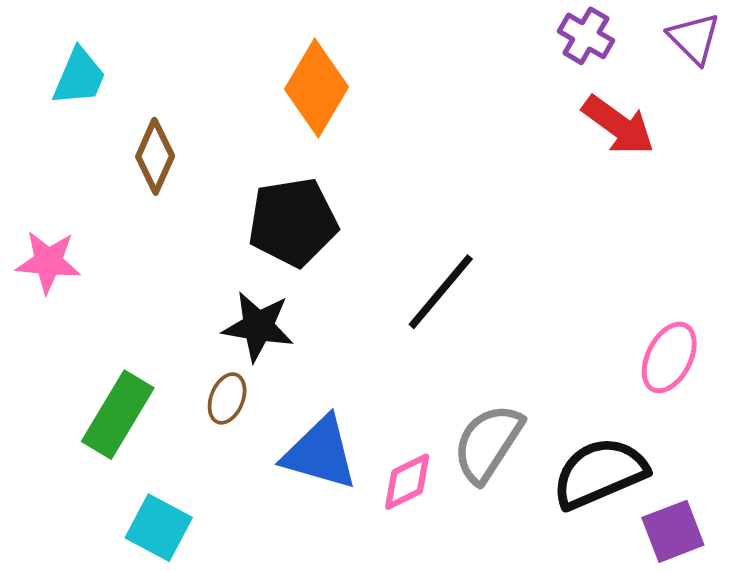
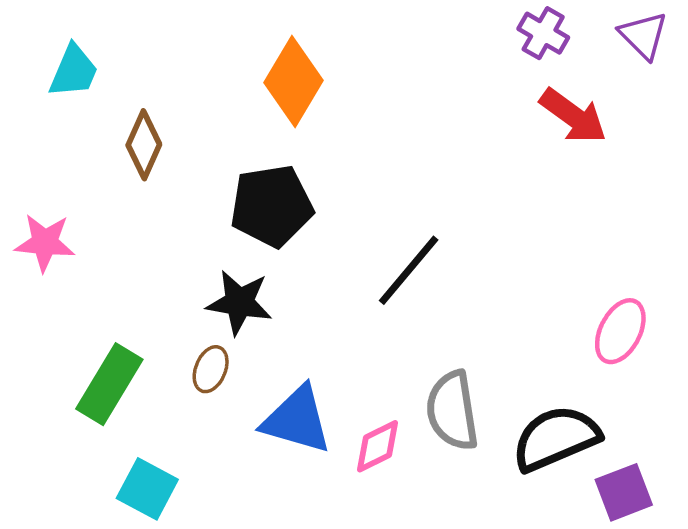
gray semicircle: (488, 443) -> (452, 411), turned -42

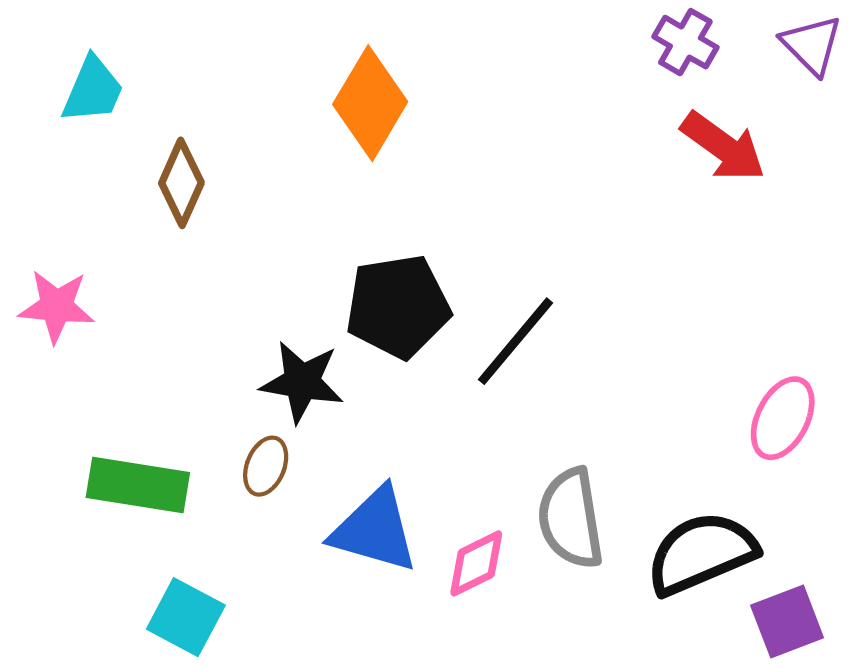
black pentagon: (272, 206) -> (398, 306), moved
green rectangle: (109, 384) -> (138, 485), turned 68

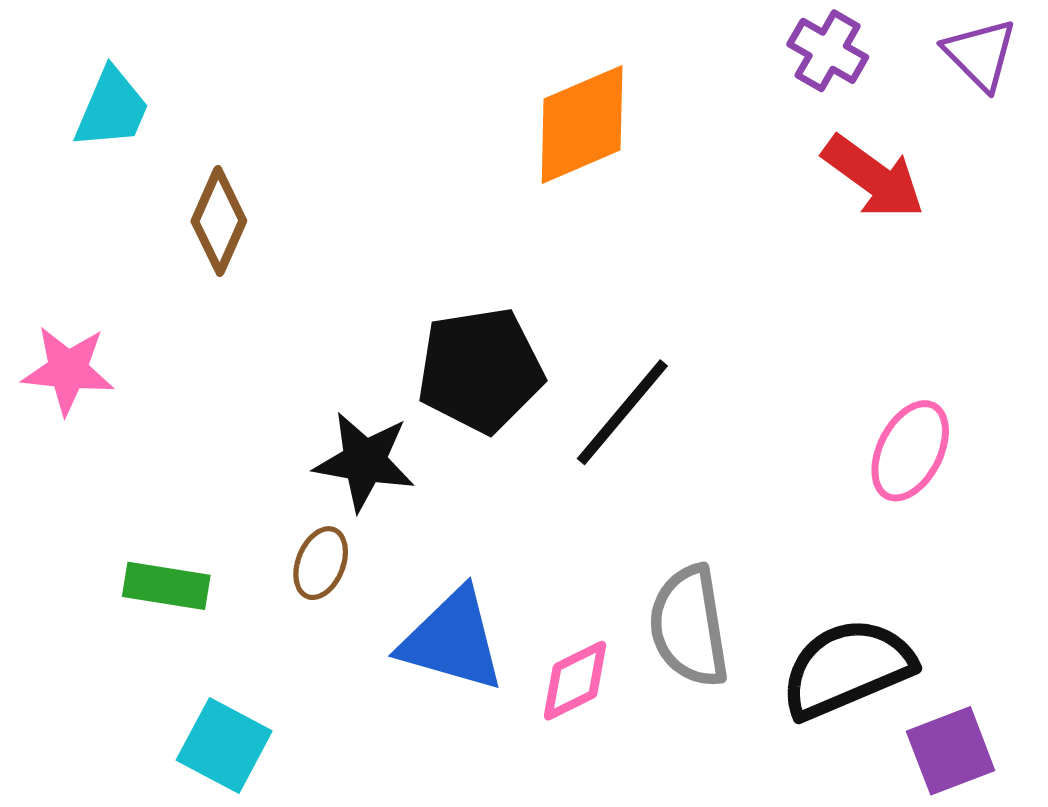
orange diamond: (370, 103) -> (582, 124), moved, turned 36
pink ellipse: (783, 418) -> (910, 451), moved
green rectangle: (138, 485) -> (166, 586), size x0.7

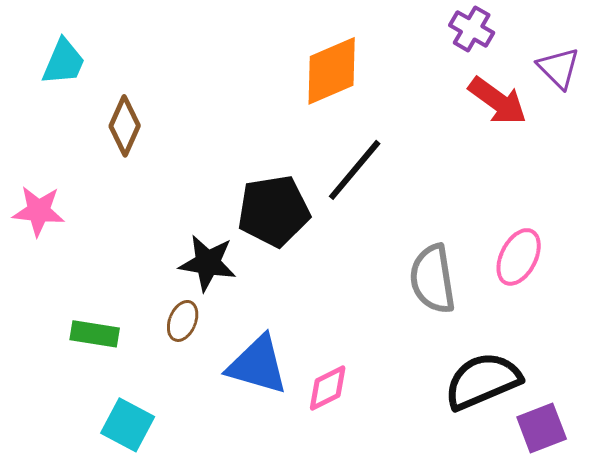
purple triangle: (980, 54) -> (559, 68), moved
black line: (622, 412) -> (355, 170), moved
gray semicircle: (689, 626) -> (433, 279), moved

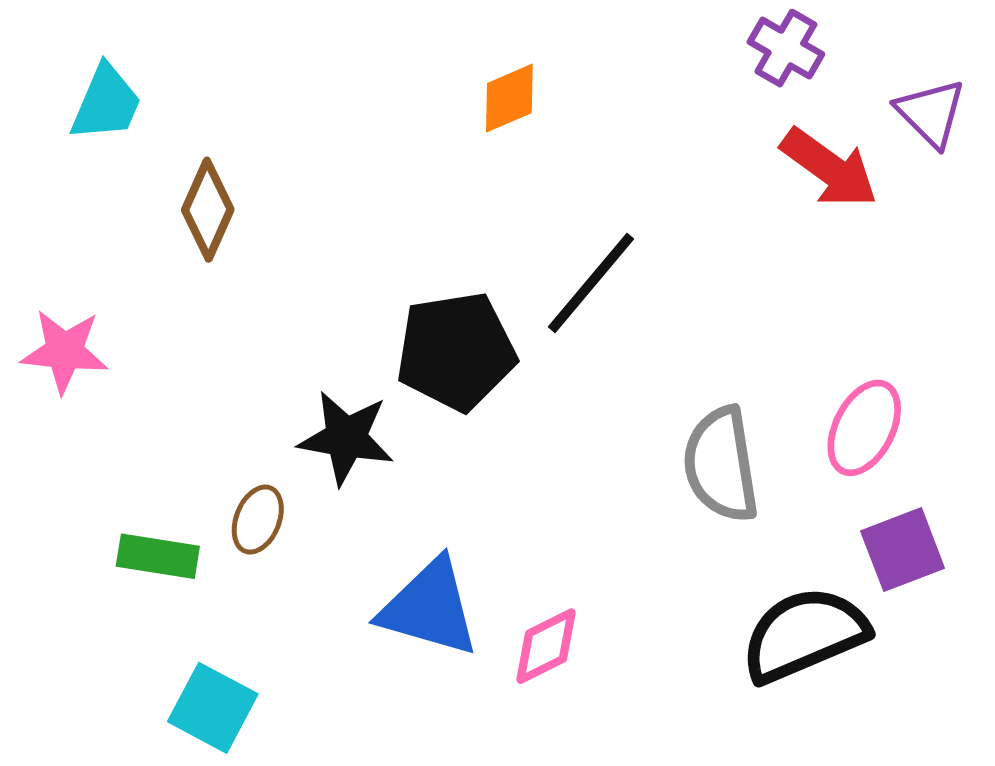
orange diamond: (332, 71) -> (509, 98), moved, size x0.6
brown ellipse: (183, 321) -> (258, 520), moved
purple square: (542, 428) -> (903, 550), moved

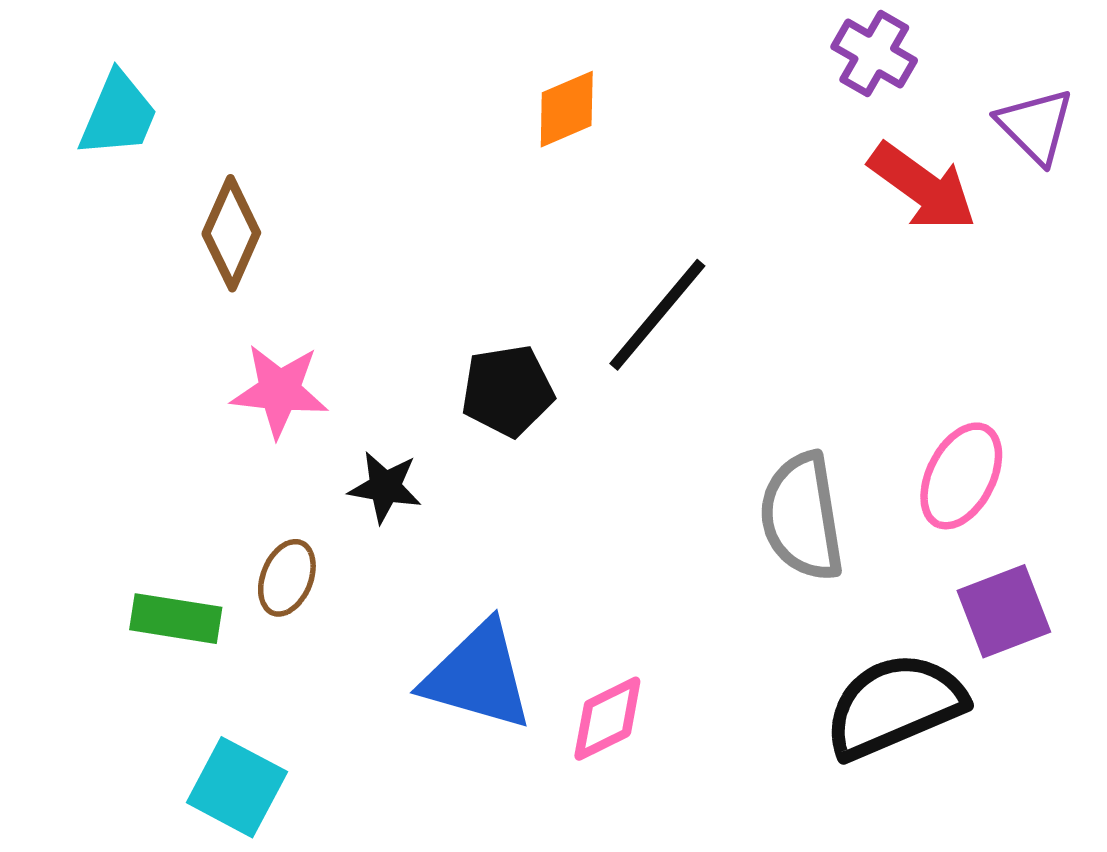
pink star: (64, 351) -> (280, 391), moved
black pentagon: (456, 351) -> (507, 391), size x0.7
black star: (346, 438) -> (385, 487), size x0.7

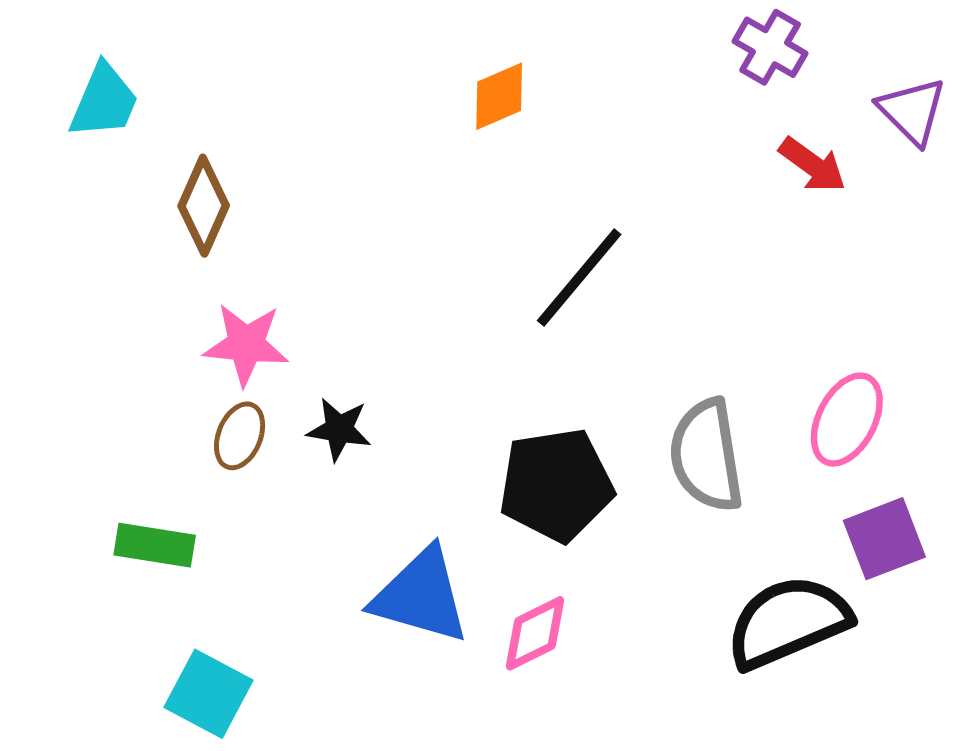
red arrow: (922, 187) -> (813, 165), size x0.7
black pentagon: (507, 391) -> (556, 485), moved, size x1.4
brown ellipse: (287, 578) -> (240, 436), moved

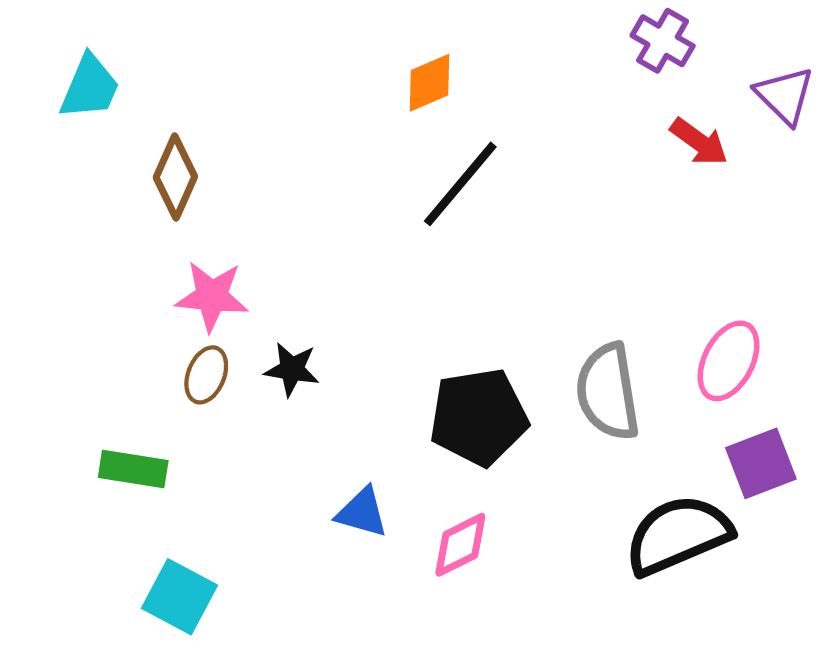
black line: (579, 277) -> (460, 184), moved
blue triangle: (421, 596) -> (362, 512), size x0.6

